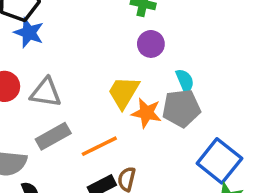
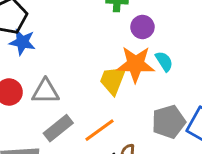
purple circle: (151, 44) -> (142, 27), moved
gray pentagon: (181, 108) -> (169, 122), moved
orange star: (146, 113) -> (136, 64), moved, size x1.4

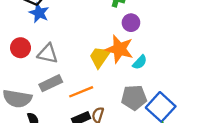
cyan semicircle: (164, 61) -> (140, 62), moved, turned 63

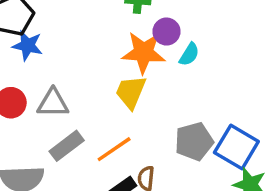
orange star: (119, 49) -> (144, 52), moved
cyan semicircle: (140, 62) -> (189, 54), moved

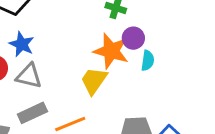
blue star: (28, 45) -> (22, 44), moved
cyan semicircle: (189, 54) -> (148, 61), turned -36

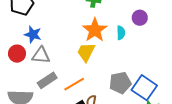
purple circle: (133, 38) -> (140, 18), moved
orange star: (111, 51) -> (95, 30), turned 30

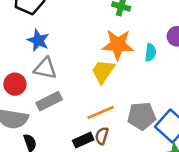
orange star: (95, 30) -> (118, 45), turned 30
red circle: (17, 54) -> (15, 84), moved
orange line: (74, 84) -> (101, 112), moved

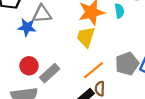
gray triangle: (45, 68) -> (42, 14), moved
red circle: (15, 84) -> (29, 66), moved

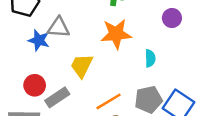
cyan semicircle: (119, 11) -> (150, 58), moved
yellow trapezoid: (86, 37) -> (82, 66), moved

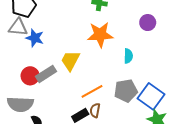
gray triangle: (59, 27) -> (18, 27), moved
gray rectangle: (57, 97) -> (46, 74), moved

